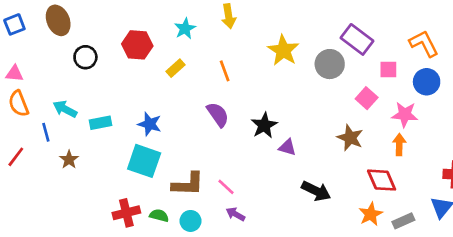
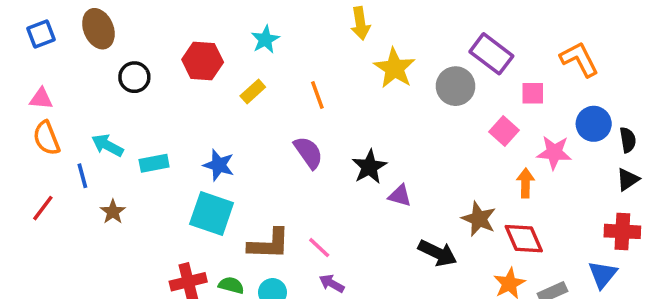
yellow arrow: (229, 16) -> (360, 23), moved
blue circle: (427, 82) -> (594, 124), moved
brown star: (350, 138) -> (479, 219), moved
orange arrow: (399, 145) -> (525, 183), moved

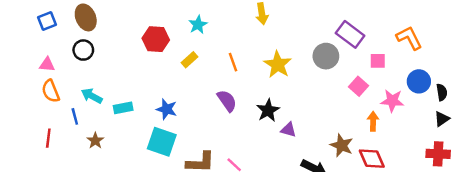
yellow star: (395, 68) -> (278, 65), moved
black circle: (134, 77) -> (83, 50), moved
red line: (43, 208) -> (48, 138), turned -30

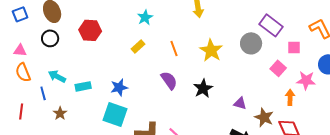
red hexagon: (156, 39) -> (90, 30), moved
blue star: (167, 109) -> (119, 87), turned -30
purple triangle: (288, 130) -> (240, 103), moved

